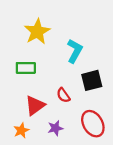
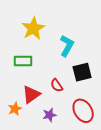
orange star: (21, 130) -> (15, 109), moved

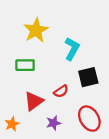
red semicircle: (57, 85) -> (61, 91), turned -88
orange star: (15, 109) -> (12, 124), moved

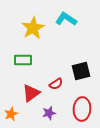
cyan L-shape: (72, 49) -> (66, 19), moved, turned -85
red ellipse: (89, 119) -> (82, 109), turned 35

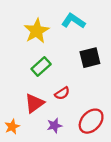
green rectangle: (23, 60) -> (41, 67), moved, turned -42
black square: (81, 71) -> (90, 58), moved
red ellipse: (82, 109) -> (91, 121), turned 40

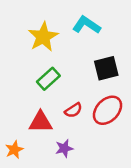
red triangle: (34, 103) -> (41, 122), turned 35
red ellipse: (91, 121) -> (108, 110), moved

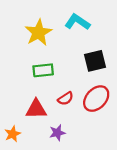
green rectangle: (48, 79) -> (43, 70), turned 36

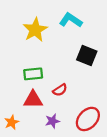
black square: (95, 61) -> (87, 56), turned 36
green rectangle: (43, 70) -> (33, 74), moved
red ellipse: (96, 99) -> (88, 119), moved

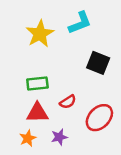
cyan L-shape: (71, 20) -> (80, 23), turned 125
red ellipse: (88, 119) -> (99, 118), moved
orange star: (12, 122) -> (28, 138), moved

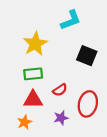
yellow star: (40, 34) -> (35, 44), moved
red ellipse: (99, 118) -> (88, 104), turned -30
purple star: (59, 137) -> (61, 118), moved

